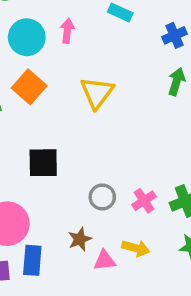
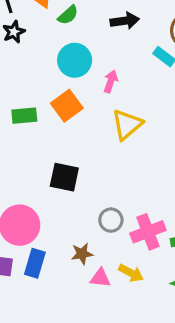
pink arrow: (67, 31) -> (111, 81), moved
pink cross: (144, 201) -> (148, 232), size x1.5

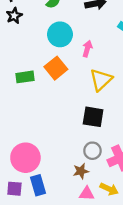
black square: (64, 177) -> (93, 117), moved
brown star: (82, 254) -> (81, 171), moved
blue rectangle: (35, 263) -> (38, 185), turned -30

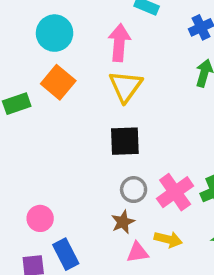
pink arrow: (87, 49) -> (119, 43), moved, size x1.5
pink circle: (25, 158) -> (40, 218), size x0.6

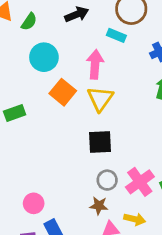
orange square: (58, 82) -> (63, 92), moved
brown star: (123, 222) -> (99, 206), turned 30

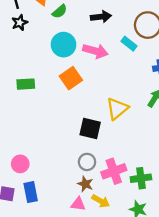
pink arrow: (95, 64) -> (95, 51), moved, turned 85
yellow triangle: (100, 99) -> (117, 109), moved
brown star: (99, 206) -> (85, 184), moved

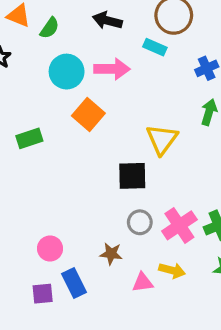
black arrow: (101, 17) -> (107, 21), turned -144
brown star: (85, 184) -> (111, 254), moved

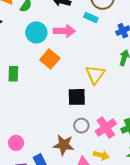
green rectangle: (29, 138) -> (13, 74), turned -70
pink circle: (50, 249) -> (16, 143), moved
brown star: (111, 254) -> (64, 145), size x1.5

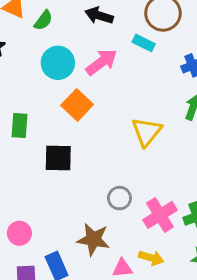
pink arrow: (64, 31) -> (102, 62), turned -40
black square: (77, 97) -> (58, 158), moved
gray circle: (81, 126) -> (119, 198), moved

